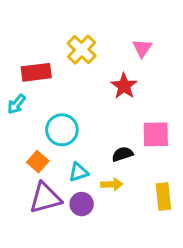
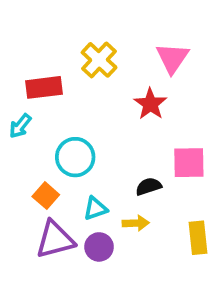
pink triangle: (142, 48) -> (172, 58), size x1.4

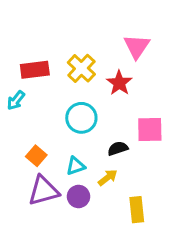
yellow cross: (99, 60) -> (81, 68), moved
cyan circle: (75, 157) -> (81, 118), moved
yellow arrow: (136, 223) -> (108, 178), turned -36
yellow rectangle: (198, 238) -> (137, 210), moved

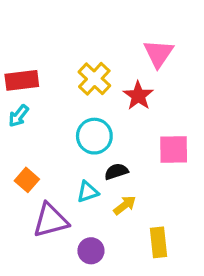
red rectangle: (35, 70) -> (22, 80), moved
black semicircle: (118, 148) -> (116, 172), moved
orange square: (36, 156) -> (27, 180), moved
purple circle: (78, 196) -> (91, 251), moved

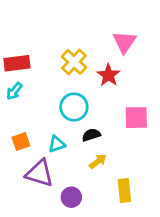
orange square: (27, 180) -> (21, 141), turned 30
cyan triangle: (88, 192) -> (57, 144), moved
purple triangle: (51, 220) -> (40, 173), turned 32

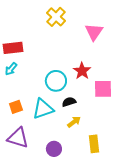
yellow cross: (74, 62) -> (56, 17), moved
red star: (108, 75) -> (82, 71), moved
cyan triangle: (57, 144) -> (43, 109), size x1.6
purple triangle: (40, 173) -> (18, 138), moved

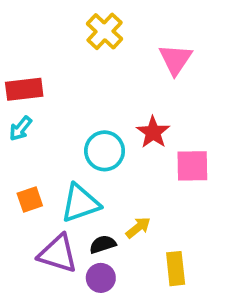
black semicircle: (69, 102) -> (103, 244), moved
purple triangle: (18, 138) -> (58, 254), moved

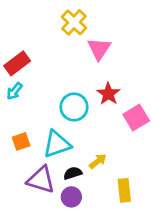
pink triangle: (176, 59) -> (99, 49), moved
red rectangle: (24, 89) -> (17, 63), turned -30
pink square: (192, 166) -> (136, 118), turned -30

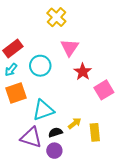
pink triangle: (99, 49) -> (70, 47), moved
cyan circle: (74, 107) -> (40, 66), moved
orange square: (21, 141) -> (16, 93), moved, size x1.5
yellow rectangle: (124, 190) -> (95, 132), moved

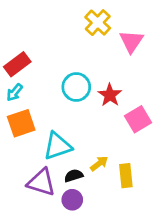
yellow cross: (56, 17) -> (98, 23), moved
pink triangle: (70, 47) -> (131, 41), moved
cyan circle: (40, 66) -> (76, 87), moved

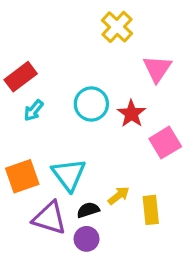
pink triangle: (131, 41) -> (157, 69), moved
cyan arrow: (15, 92) -> (34, 110), moved
orange square: (21, 123) -> (22, 176), moved
cyan triangle: (57, 146) -> (69, 175), turned -48

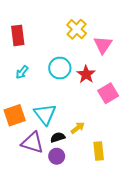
yellow cross: (117, 27) -> (77, 29), moved
red rectangle: (21, 77) -> (18, 35), moved, turned -60
yellow rectangle: (151, 210) -> (99, 151), moved

